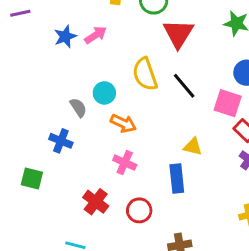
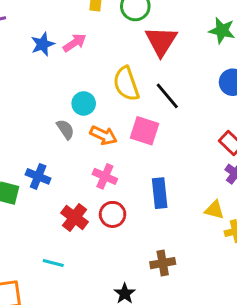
pink square: (228, 103) -> (144, 131), moved
gray semicircle: (78, 107) -> (65, 129), moved
blue cross: (61, 141) -> (38, 176), moved
yellow triangle: (193, 147) -> (214, 210), moved
red circle: (139, 210) -> (113, 214), moved

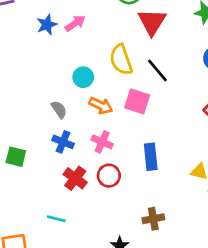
gray semicircle: (65, 129) -> (59, 110), moved
blue cross: (38, 176) -> (63, 142), moved

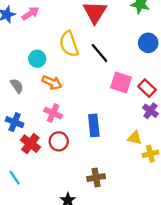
pink square: (137, 101) -> (121, 82), moved
blue cross: (63, 142) -> (15, 122), moved
cyan line: (56, 219) -> (15, 178), turned 42

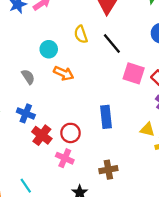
yellow semicircle: (69, 44) -> (81, 34), size x0.7
pink cross: (53, 113) -> (65, 158), moved
cyan line: (15, 178) -> (26, 186), moved

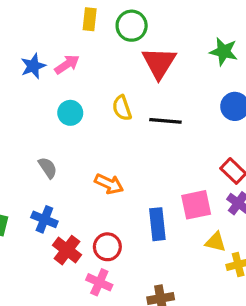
black line: (112, 43) -> (165, 121), turned -45
cyan circle: (49, 49) -> (70, 113), moved
orange arrow: (64, 73) -> (109, 184), moved
pink square: (134, 73) -> (196, 205), moved, turned -30

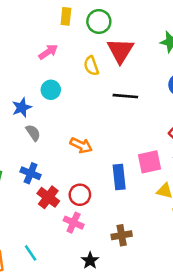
blue star: (33, 66) -> (22, 107), moved
yellow semicircle: (122, 108) -> (91, 66), moved

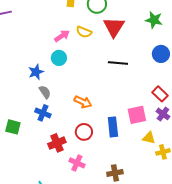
pink arrow: (48, 52) -> (62, 36), moved
yellow semicircle: (91, 66) -> (84, 32), moved, turned -49
blue cross: (31, 173) -> (43, 113), moved
red circle: (80, 195) -> (84, 132), moved
red cross: (48, 197) -> (57, 143), turned 30

